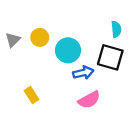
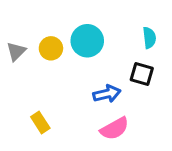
cyan circle: (68, 50) -> (87, 41), moved
black square: (110, 57) -> (142, 74), size x0.7

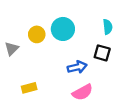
gray triangle: (16, 51) -> (12, 49), moved
yellow rectangle: (40, 123) -> (29, 88), turned -72

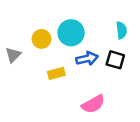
blue arrow: (77, 67) -> (87, 59), moved
yellow rectangle: (29, 88) -> (56, 73), moved

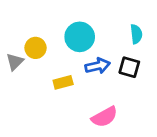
yellow circle: (42, 39) -> (36, 48), moved

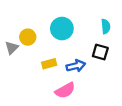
blue arrow: (98, 66) -> (76, 66), moved
pink semicircle: (104, 117) -> (65, 90), moved

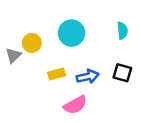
black square: (100, 52) -> (122, 73), moved

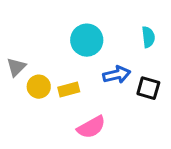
yellow circle: (32, 43) -> (39, 87), moved
blue arrow: (88, 76) -> (117, 75), moved

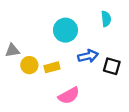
cyan semicircle: (148, 37) -> (106, 19), moved
gray triangle: (16, 67) -> (12, 50), turned 35

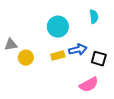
yellow rectangle: (52, 67) -> (58, 56), moved
pink semicircle: (69, 96) -> (89, 85), moved

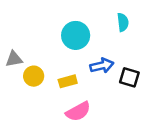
yellow rectangle: (58, 56) -> (68, 81), moved
pink semicircle: (89, 85) -> (78, 111), moved

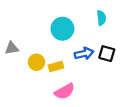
yellow circle: (34, 76) -> (36, 62), moved
black square: (129, 77) -> (107, 54), moved

